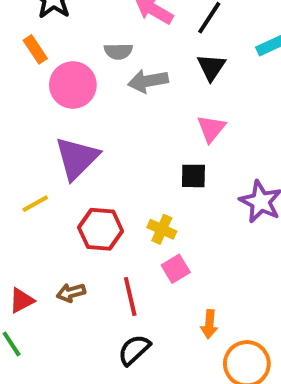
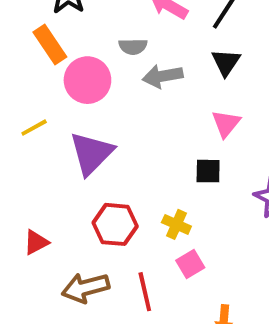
orange rectangle: (35, 49) -> (50, 44), size x1.4
yellow line: (35, 204) -> (34, 128), moved
brown arrow: (71, 293) -> (85, 288), size x1.6
red triangle: (21, 300) -> (36, 242), moved

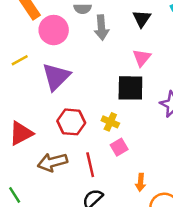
gray arrow: (163, 76) -> (101, 28), turned -85
black square: (208, 171) -> (130, 88), size x1.6
red triangle: (36, 242) -> (21, 133), size x1.5

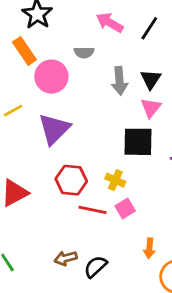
black triangle: (142, 19) -> (151, 79), moved
gray arrow: (101, 28) -> (120, 81), moved
brown arrow: (52, 162) -> (66, 258), moved, size x0.7
red line: (90, 165) -> (93, 210), moved, turned -65

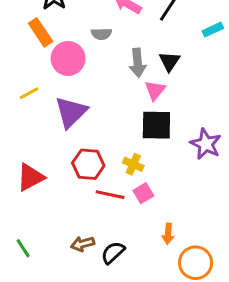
pink triangle: (151, 108) -> (155, 90), moved

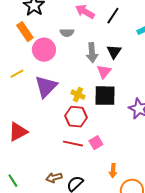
red hexagon: (88, 164) -> (76, 117), moved
yellow cross: (133, 164) -> (78, 95), moved

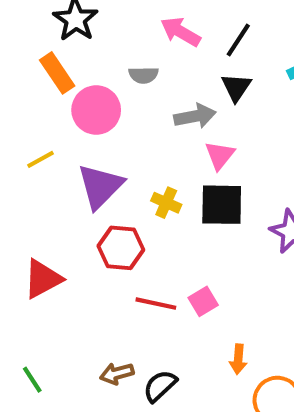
black triangle: (114, 52) -> (236, 87), moved
gray arrow: (92, 53) -> (195, 116), turned -96
red hexagon: (76, 117) -> (121, 248), moved

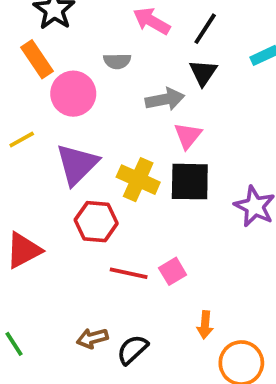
yellow cross: (166, 203) -> (138, 180), size x1.5

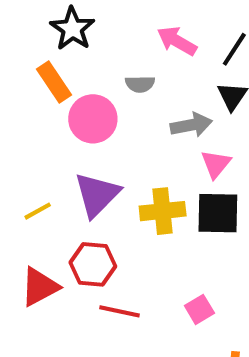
yellow line: (22, 139) -> (38, 211), moved
yellow cross: (138, 180) -> (163, 211), turned -30
red hexagon: (96, 222) -> (93, 264), moved
red line: (129, 273) -> (120, 311), moved

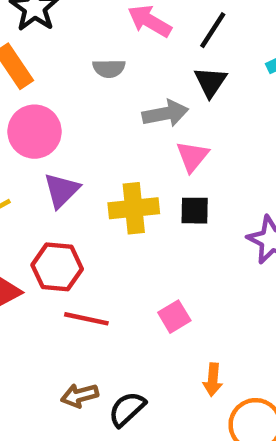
pink circle: (93, 119) -> (35, 132), moved
purple triangle: (97, 195) -> (62, 190), size x0.7
black square: (218, 213) -> (195, 211), size x0.6

